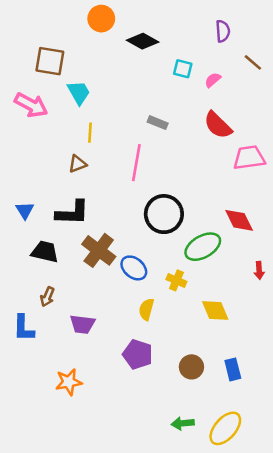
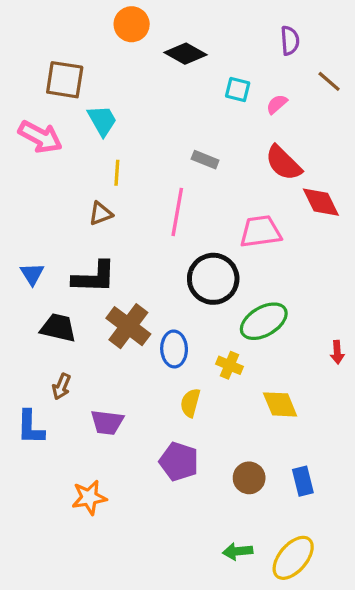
pink trapezoid: (249, 158) -> (261, 231), moved
red diamond: (239, 220) -> (321, 202), moved
blue ellipse: (134, 268) -> (174, 349), turned 48

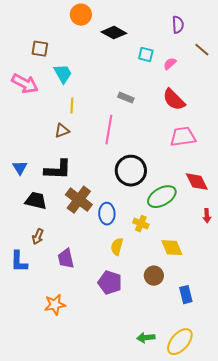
brown square: (65, 80) -> (40, 49), size x0.7
red diamond: (321, 202) -> (197, 182), moved
pink trapezoid: (261, 231) -> (183, 137), moved
purple trapezoid: (107, 422) -> (66, 259), turned 70
brown circle: (249, 478) -> (154, 276), moved

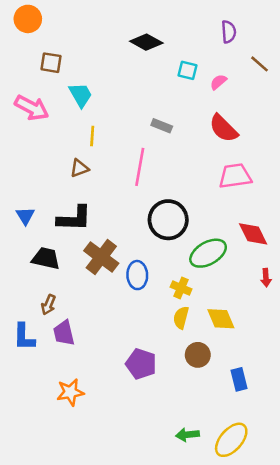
orange circle: (81, 15) -> (28, 19), moved
yellow semicircle: (117, 247) -> (181, 318), moved
purple trapezoid: (66, 259) -> (64, 333), moved

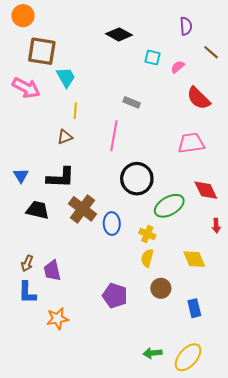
brown square: (51, 63) -> (42, 51), size x1.6
red semicircle: (224, 128) -> (198, 98), moved
brown arrow: (48, 305) -> (27, 263), moved
yellow diamond: (221, 319) -> (194, 259), moved
blue L-shape: (24, 337) -> (27, 292), moved

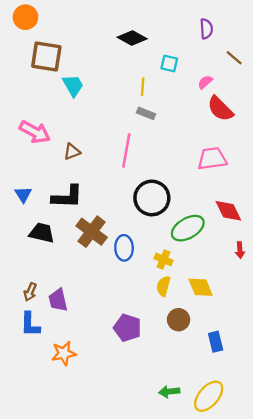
pink semicircle: (178, 67) -> (205, 82), moved
pink arrow: (26, 88) -> (35, 132), moved
yellow line: (75, 111) -> (143, 87), moved
yellow diamond: (194, 259) -> (201, 287), moved

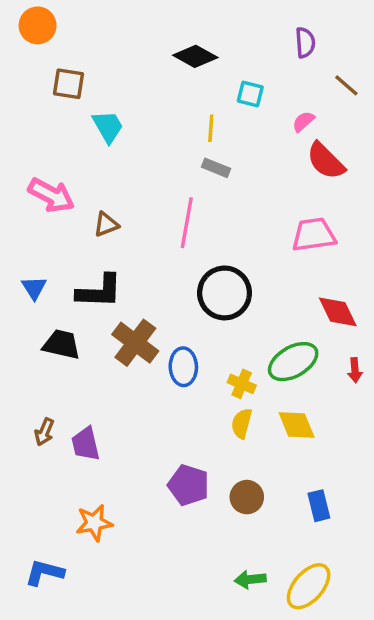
brown square: (46, 57) -> (68, 84), size x0.7
green ellipse: (188, 228) -> (293, 362), moved
brown circle: (179, 320) -> (247, 497), moved
blue L-shape: (30, 324) -> (44, 573), moved, turned 104

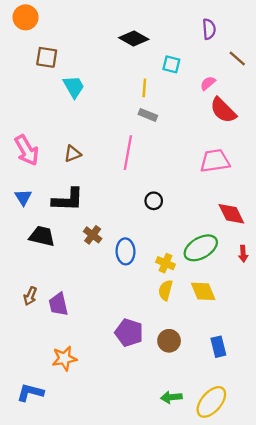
pink arrow: (51, 195) -> (27, 150), moved, turned 32
black circle: (225, 293) -> (154, 201), size x0.5
brown cross: (135, 343) -> (93, 235), size x0.6

